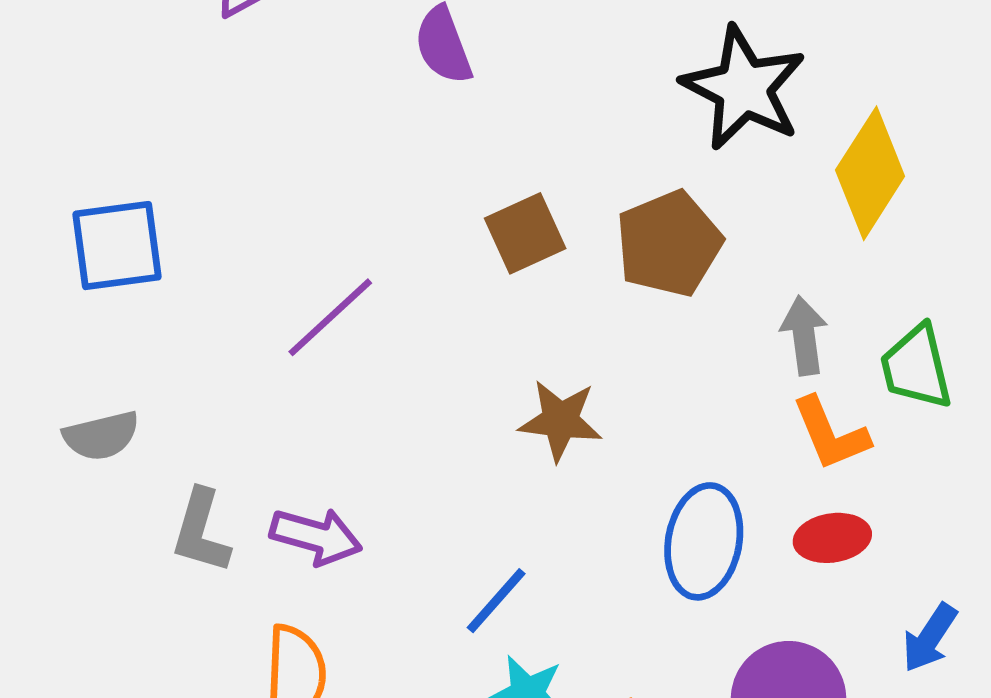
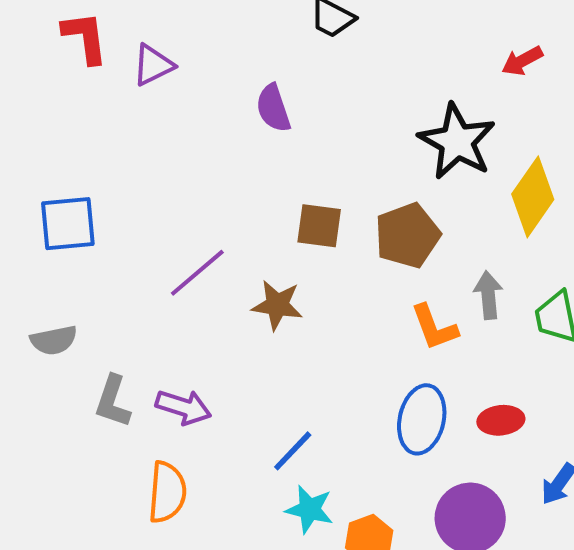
brown square: (525, 233) -> (319, 226), turned 30
brown star: (560, 420) -> (277, 305), moved
orange L-shape: (830, 434) -> (434, 327), moved

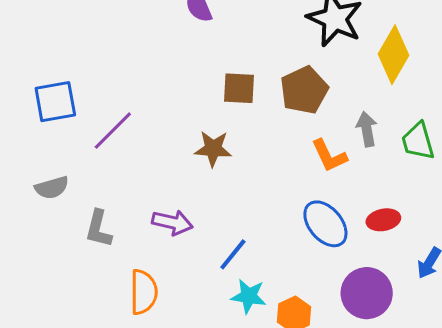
purple line: (197, 273) -> (113, 131), moved
purple arrow: (183, 407) -> (172, 222), moved
blue ellipse: (422, 419) -> (325, 224), turned -48

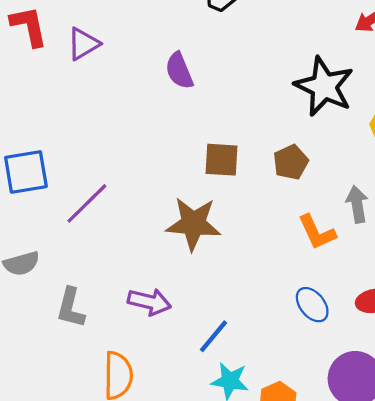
brown pentagon: (304, 90) -> (291, 162), size x0.7
brown star: (213, 149) -> (193, 224), size x1.4
blue ellipse: (325, 224) -> (312, 305), size x0.7

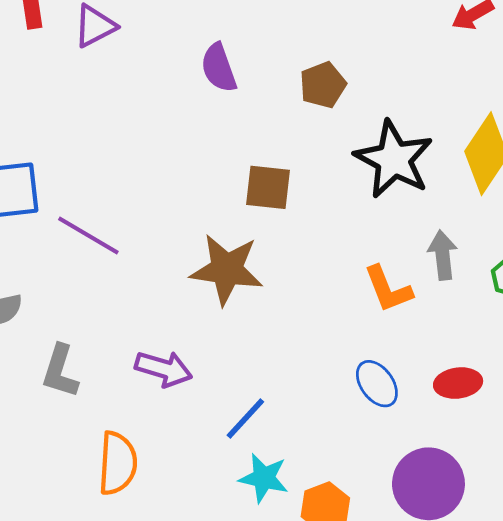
black star: (324, 86) -> (394, 159), moved
brown pentagon: (291, 162) -> (323, 85), moved
purple line: (87, 203) -> (88, 235), turned 72

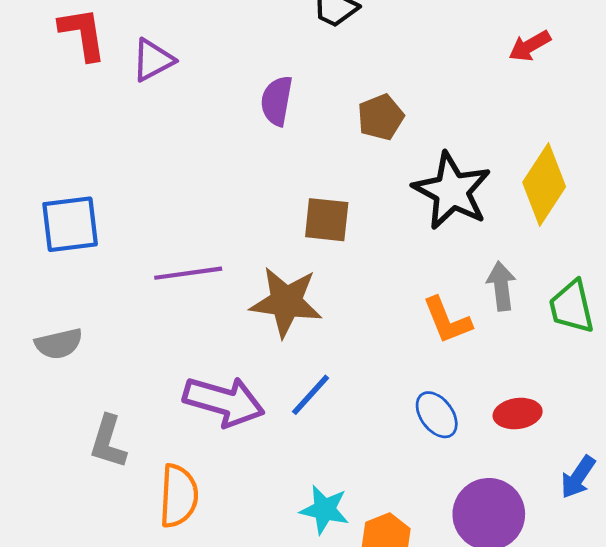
purple semicircle: (219, 68) -> (277, 101), turned 30
purple line: (88, 235) -> (188, 273), moved, turned -38
purple arrow: (164, 369) -> (224, 401), size x1.4
gray L-shape: (60, 371) -> (108, 442), moved
blue line: (245, 418) -> (311, 395), moved

